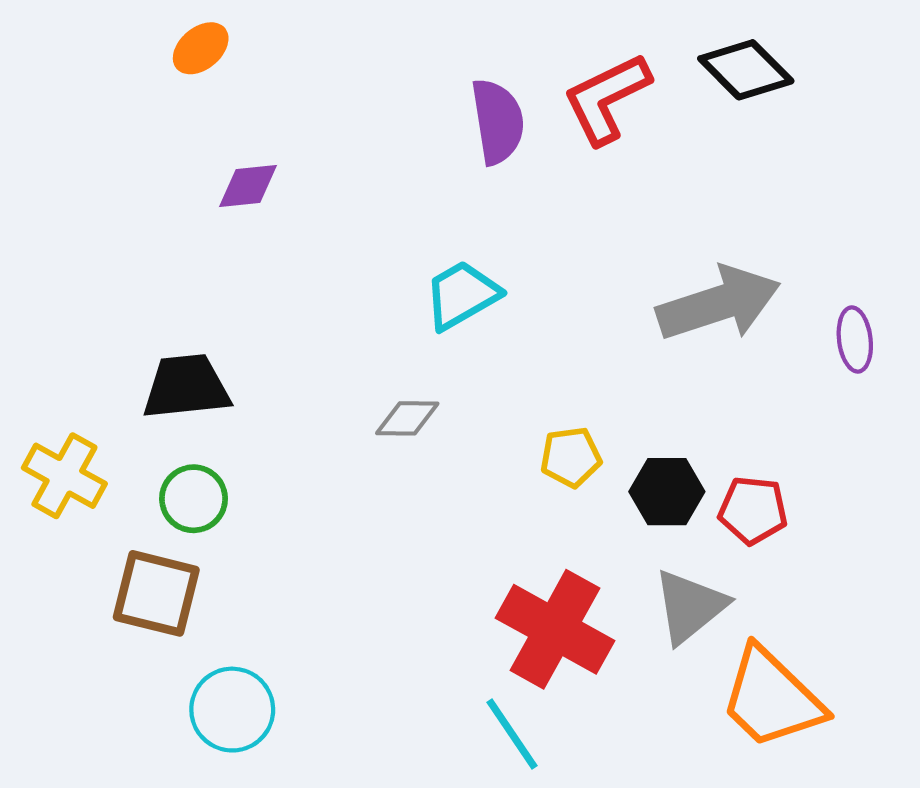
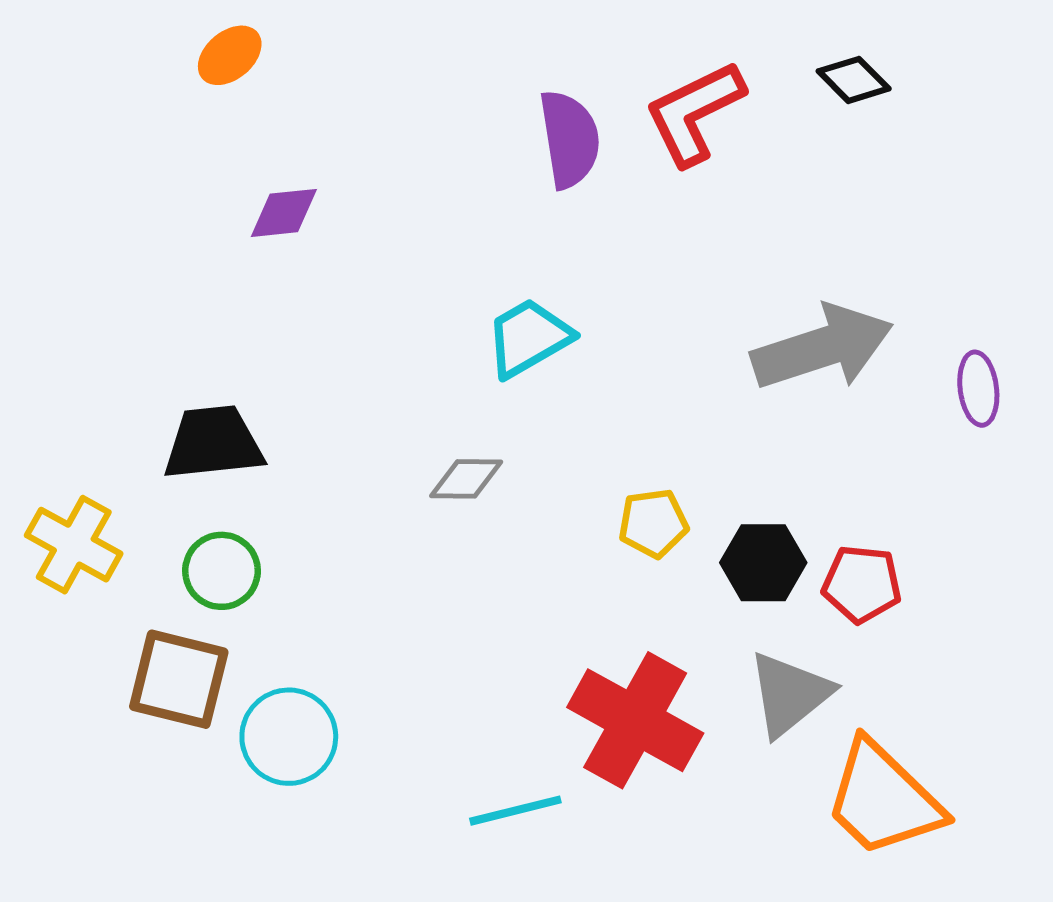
black diamond: (746, 70) -> (854, 80), size x0.7
cyan circle: (232, 710) -> (289, 737), moved
cyan line: (512, 734) -> (515, 811), moved, turned -70

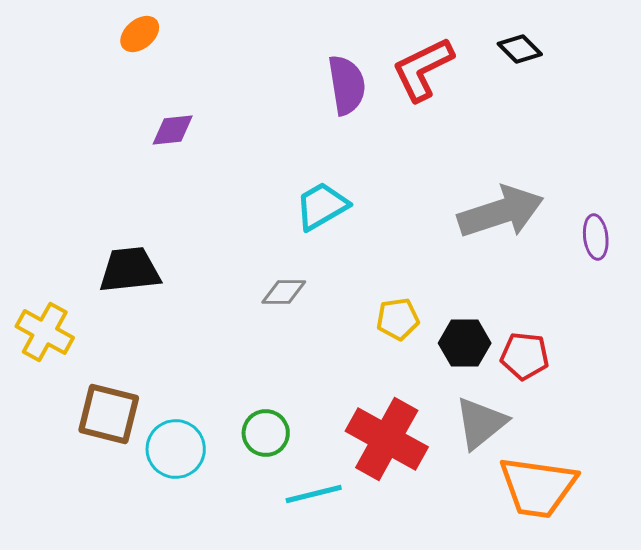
green circle: (221, 571) -> (266, 433), moved
orange trapezoid: (883, 799) -> (538, 487), turned -36

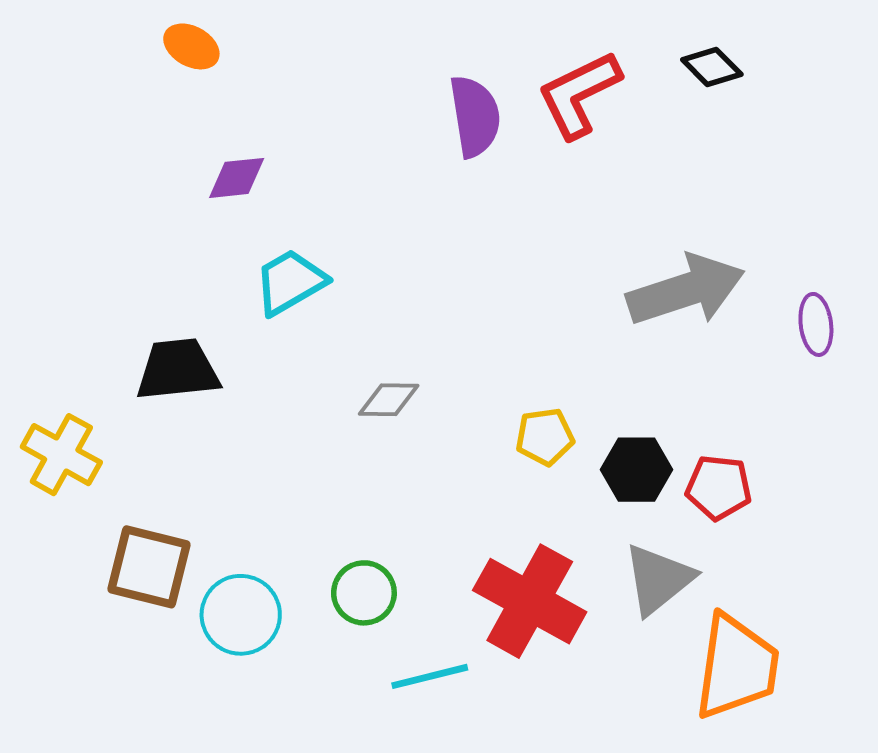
orange ellipse: (140, 34) -> (191, 46), turned 69
cyan trapezoid: (322, 206) -> (290, 282), moved
orange trapezoid: (538, 487) -> (736, 667), turned -90

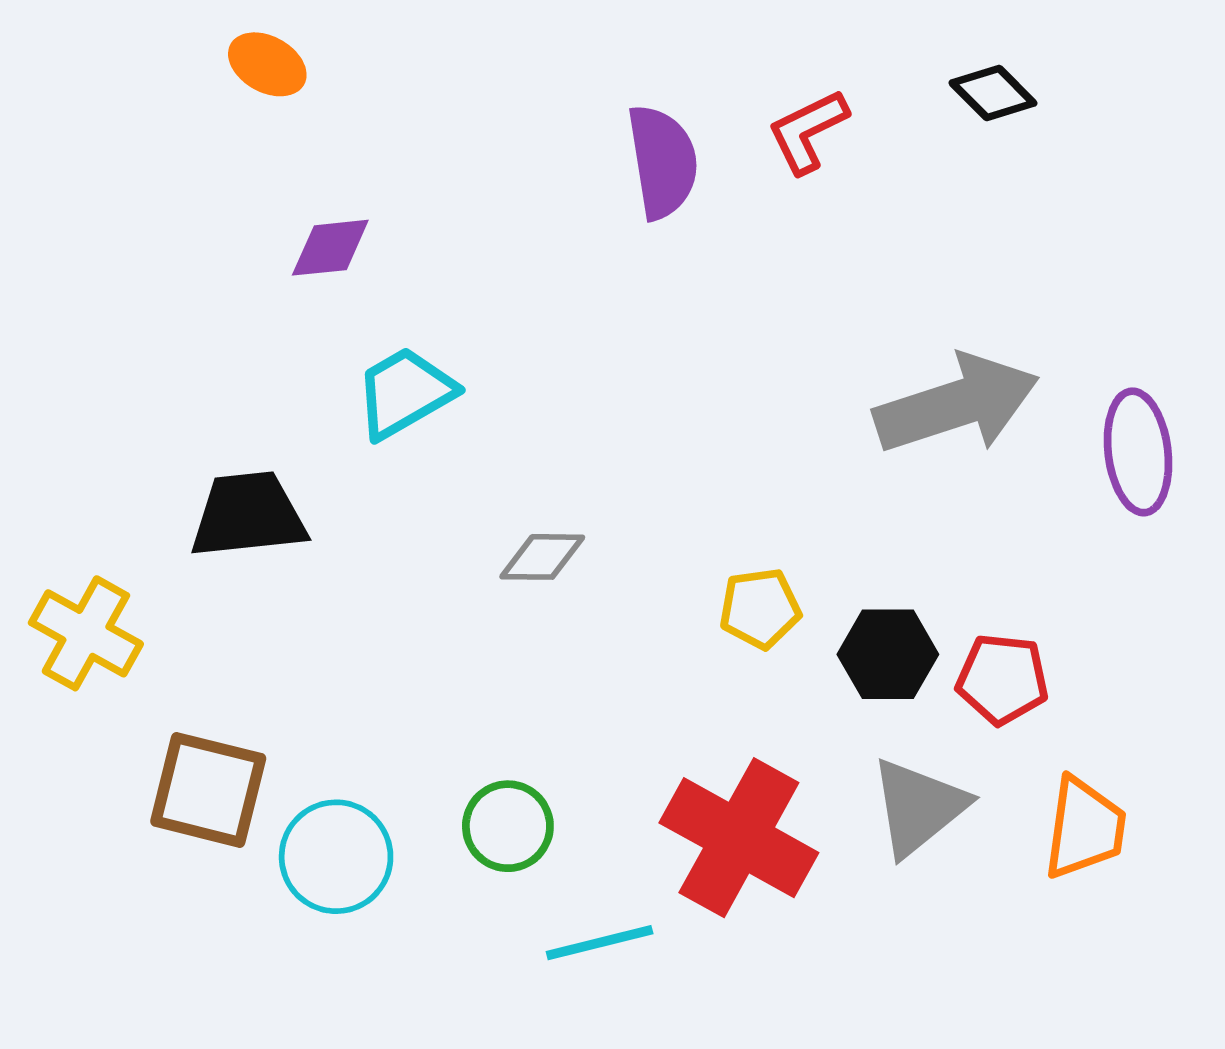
red L-shape: (579, 94) -> (808, 131), size x0.7
purple ellipse: (816, 324) -> (1138, 452), size x1.4
orange trapezoid: (736, 667) -> (1085, 828), moved, size x0.7

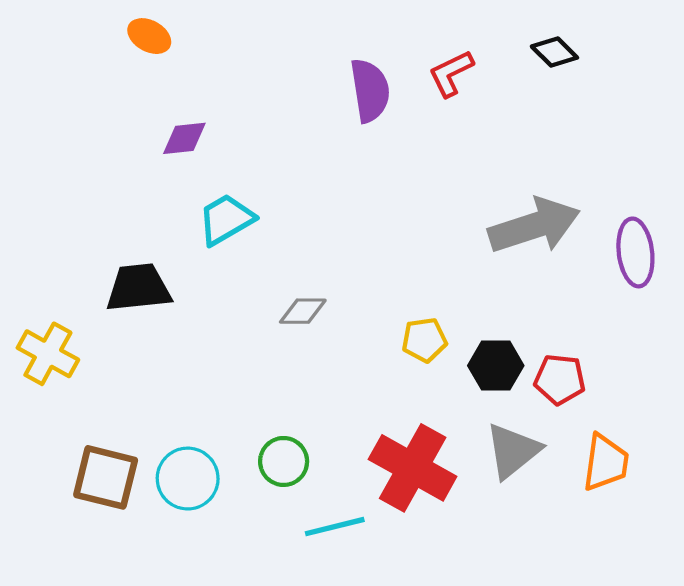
brown square: (208, 790) -> (106, 477), moved

